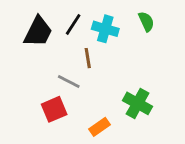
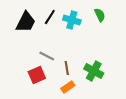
brown line: (88, 58) -> (67, 68), moved

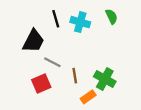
black line: (50, 17) -> (56, 19), turned -49
black trapezoid: (26, 22) -> (33, 41), moved
orange rectangle: (68, 87) -> (88, 97), moved

